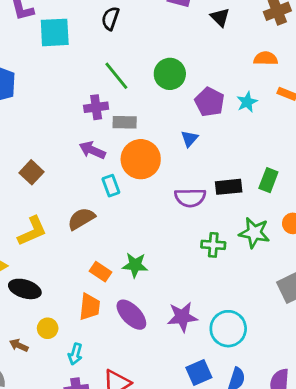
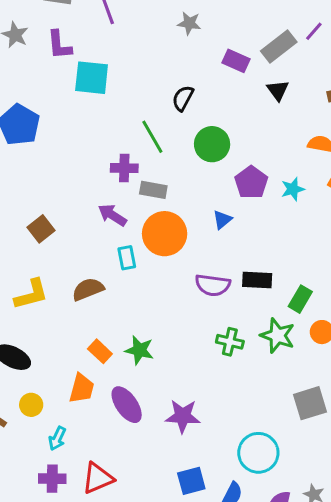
black semicircle: (110, 18) -> (183, 98), moved
green rectangle: (268, 180) -> (300, 299), moved
cyan circle: (228, 329) -> (258, 453), moved

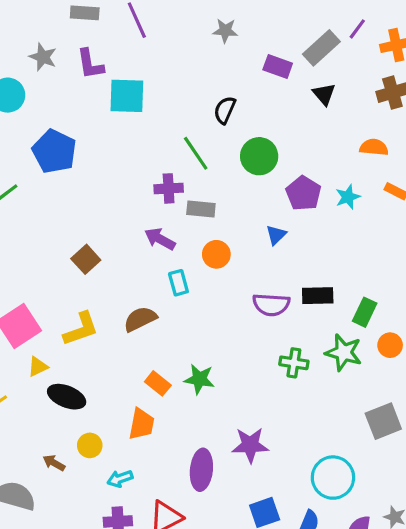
orange circle: (165, 234) -> (216, 254), size x0.6
purple ellipse: (127, 405) -> (201, 470), moved, turned 45
cyan arrow: (57, 438) -> (120, 479), turned 50

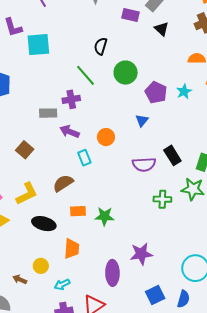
gray rectangle: (201, 209) -> (48, 113), moved
black rectangle: (318, 296) -> (172, 155), turned 66
orange rectangle: (158, 383) -> (78, 211), moved, turned -35
black ellipse: (67, 397) -> (44, 224), moved

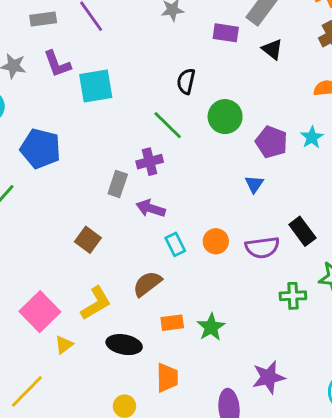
gray rectangle: (48, 113) -> (118, 184), turned -66
orange circle: (106, 137) -> (216, 241), moved
green star: (104, 216) -> (211, 327), turned -30

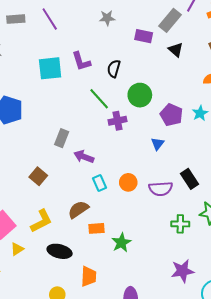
purple L-shape: (57, 64) -> (81, 61), moved
purple cross: (150, 162) -> (117, 121), moved
orange rectangle: (172, 323) -> (96, 228), moved
purple star: (268, 377) -> (183, 271), moved

